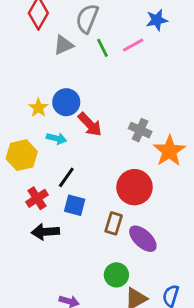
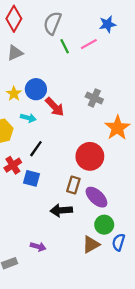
gray triangle: (63, 45) -> (15, 53), moved
gray cross: (140, 130) -> (94, 98), moved
blue square: (75, 205) -> (32, 178), moved
black arrow: (45, 232) -> (61, 210), moved
green circle: (116, 275) -> (104, 225), moved

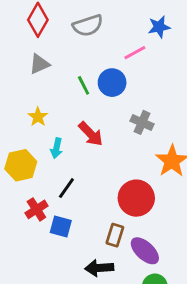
gray semicircle: (52, 23) -> (88, 26), turned -130
green line: (65, 46) -> (84, 85), moved
blue circle: (36, 89) -> (112, 83), moved
cyan arrow: (28, 118) -> (56, 148), turned 88

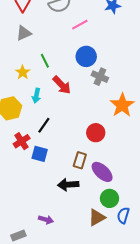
pink line: (135, 53) -> (80, 25), moved
blue circle: (112, 83) -> (86, 56), moved
green line: (84, 85) -> (45, 61), moved
red circle: (136, 198) -> (96, 133), size x0.7

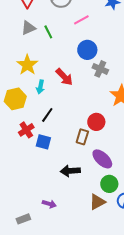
green line: (45, 61) -> (48, 32), moved
yellow star: (23, 72) -> (27, 65), size x1.5
brown rectangle: (80, 160) -> (82, 137), moved

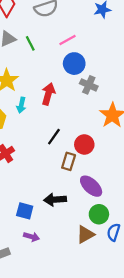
pink line: (81, 20) -> (67, 40), moved
red arrow: (64, 77) -> (48, 94), turned -120
black line: (47, 115) -> (54, 137), moved
blue square: (43, 142) -> (25, 211), moved

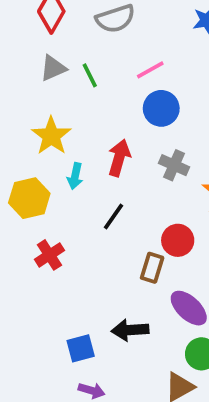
gray cross: (89, 85) -> (174, 165), moved
black line: (54, 137) -> (114, 216), moved
blue square: (25, 211) -> (81, 348), turned -30

